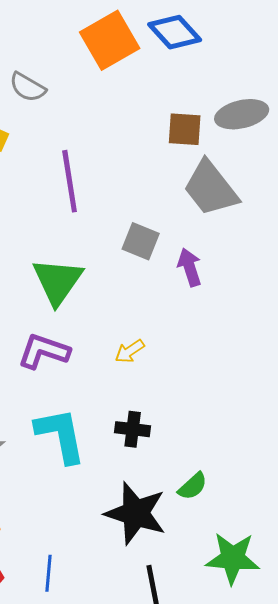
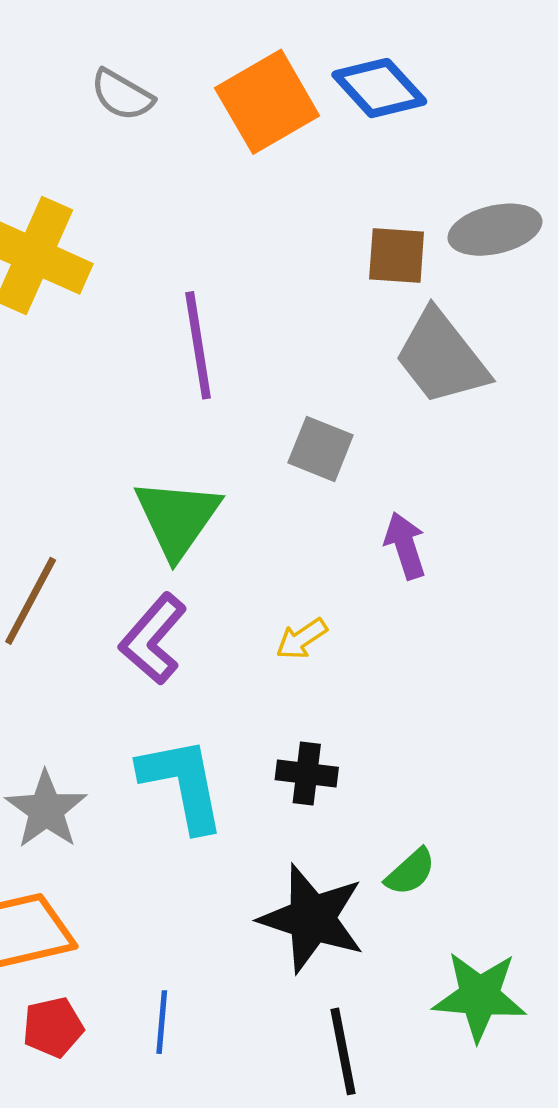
gray semicircle: (28, 87) -> (122, 95), moved
purple arrow: (190, 267) -> (405, 546), moved
purple L-shape: (44, 351) -> (153, 639), turned -68

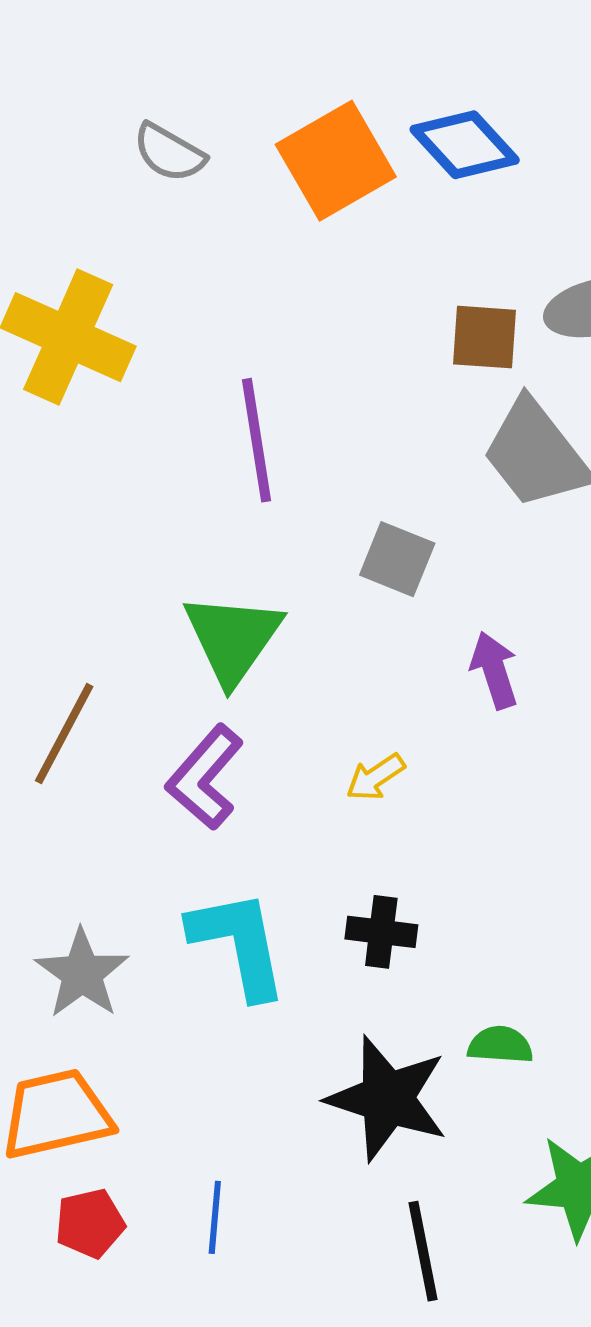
green semicircle: (410, 872) -> (500, 1045), turned -134

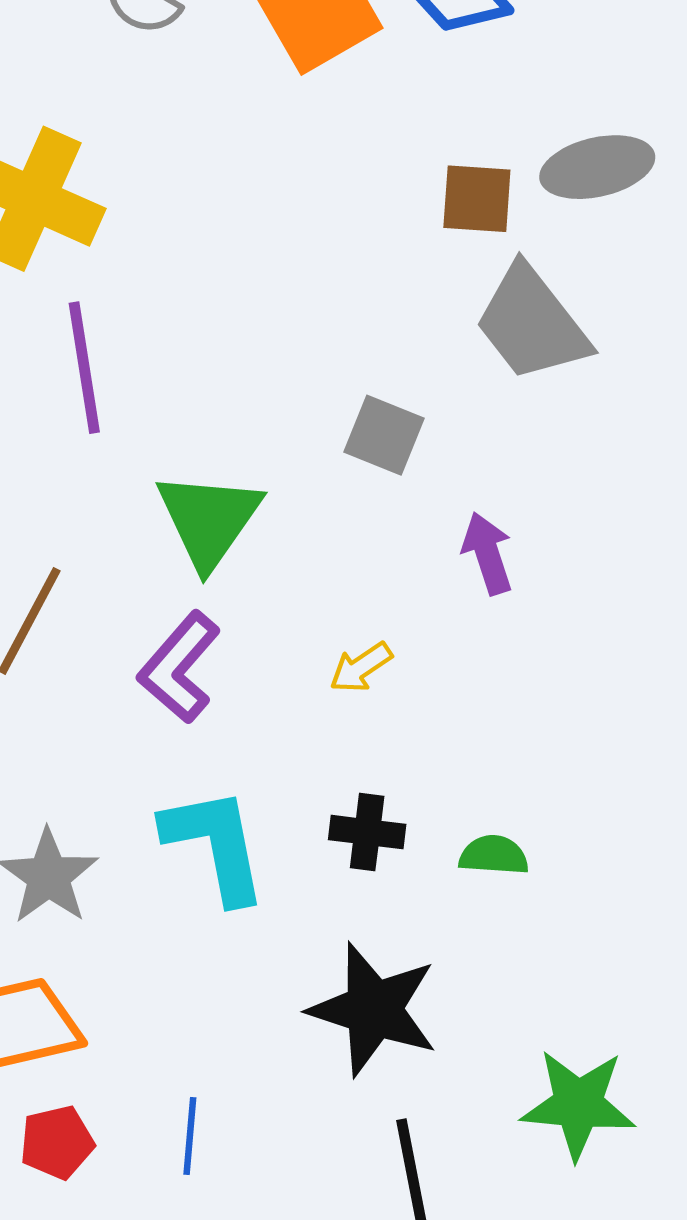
purple line: (256, 440) -> (84, 368), moved
green semicircle: (500, 1045) -> (494, 855), moved

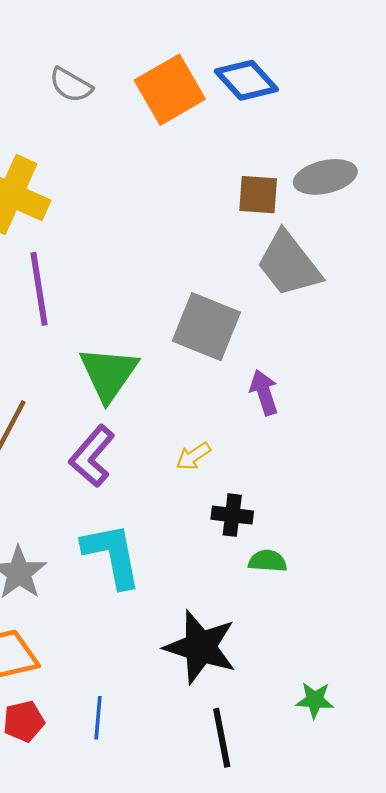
gray square: (384, 435) -> (206, 327), size x1.5
black cross: (367, 832) -> (232, 515), moved
green star: (578, 1104) -> (315, 700), size x0.6

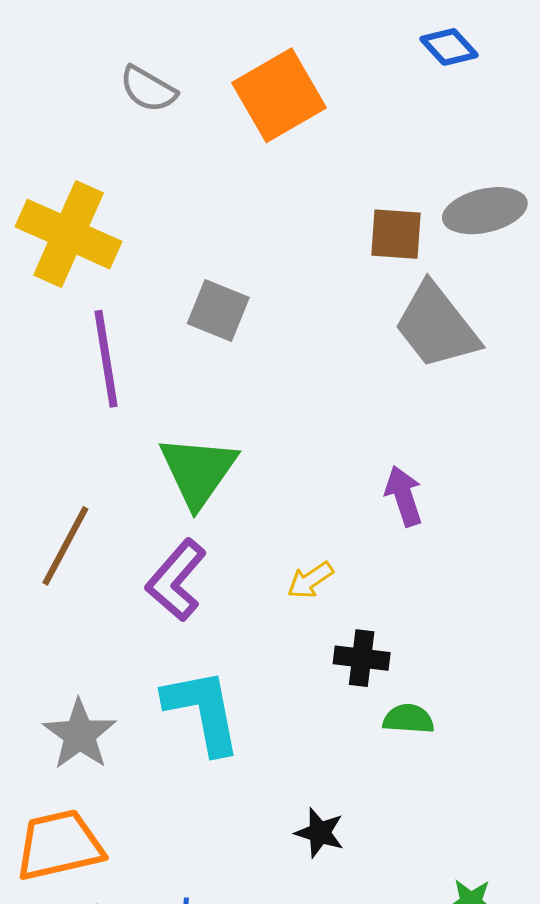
blue diamond: (246, 80) -> (449, 47), moved, size x0.7
gray square: (206, 327) -> (218, 310), moved, size x0.7
black star: (200, 647) -> (320, 833), size x0.5

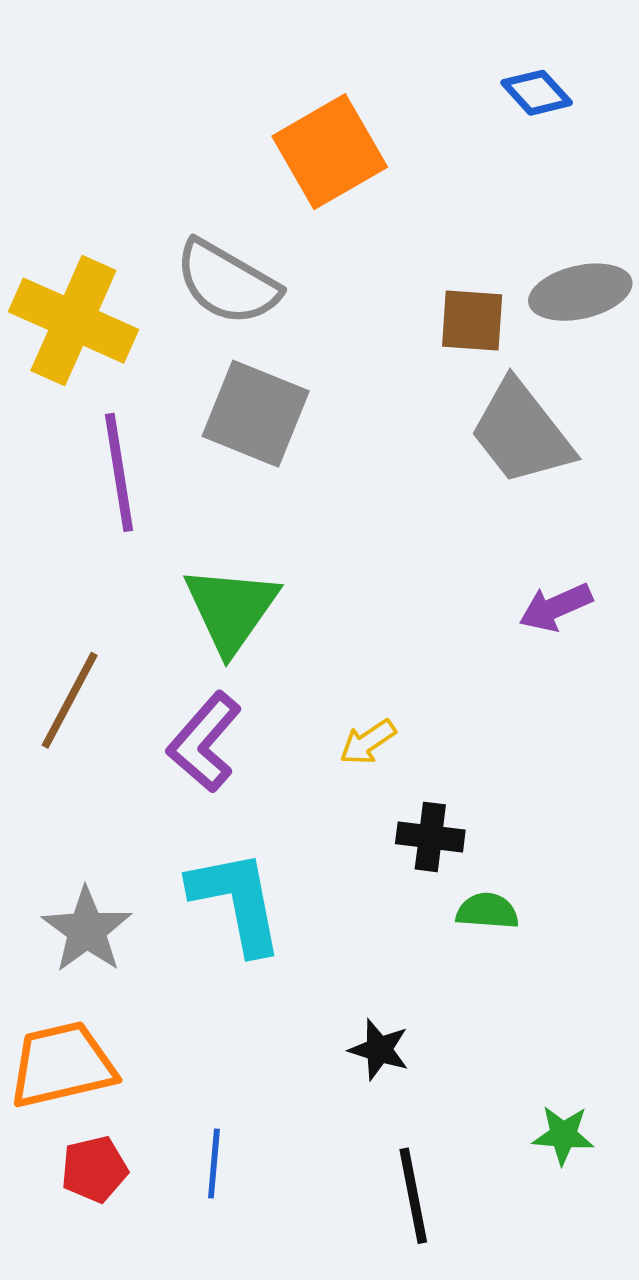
gray semicircle: (148, 89) -> (227, 283), moved, size x1.5
gray square: (218, 310) -> (256, 414), size x1.4
purple arrow: (404, 496) -> (556, 607), moved, turned -96

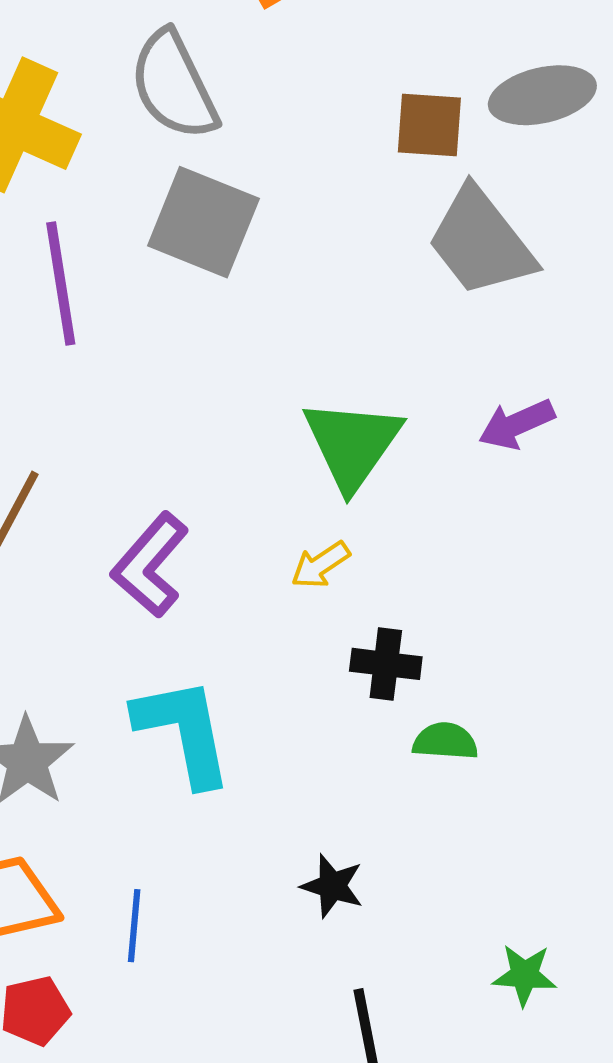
gray semicircle: (227, 283) -> (174, 85), turned 34
green triangle: (231, 609) -> (352, 444), moved
blue line: (214, 1163) -> (134, 926), moved

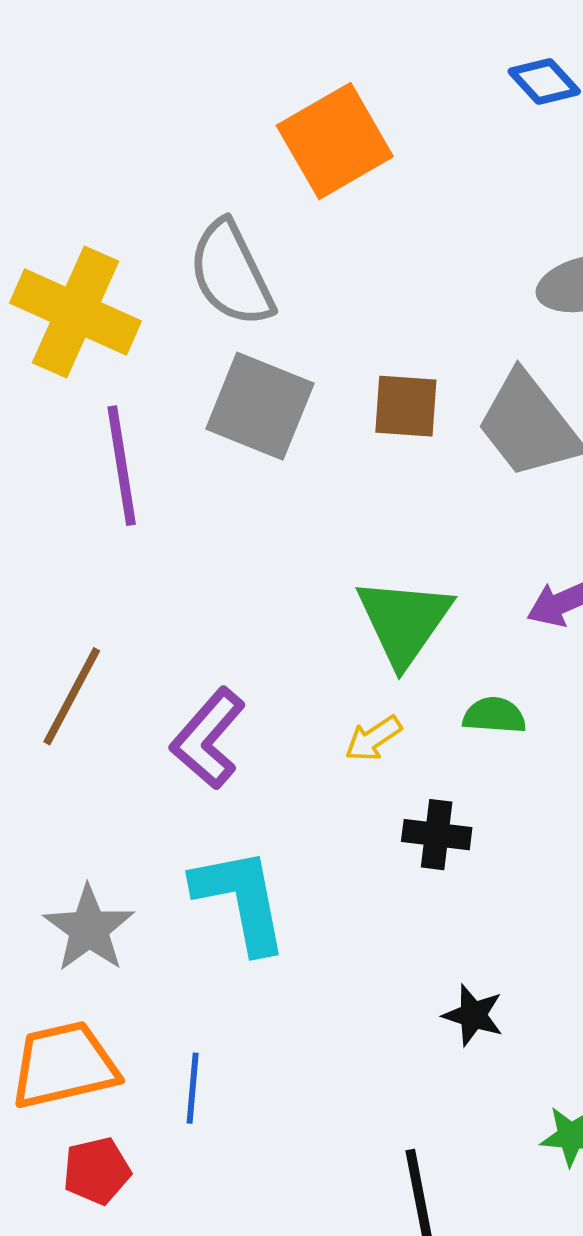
brown square: (429, 125) -> (406, 406), moved
green semicircle: (445, 741) -> (494, 715), moved
black star: (332, 886) -> (473, 1015), moved

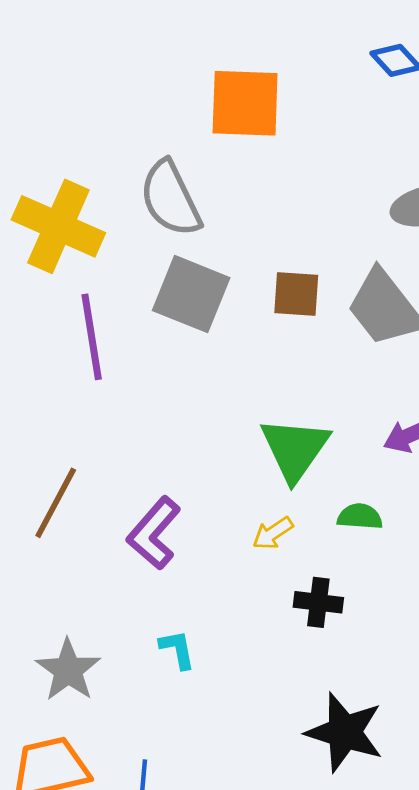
orange square: (335, 141) -> (245, 103), turned 32
cyan L-shape: (241, 900) -> (177, 649), size x0.5
black star: (473, 1015) -> (345, 732), size x1.8

